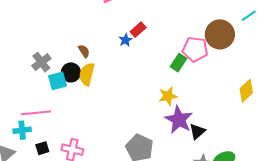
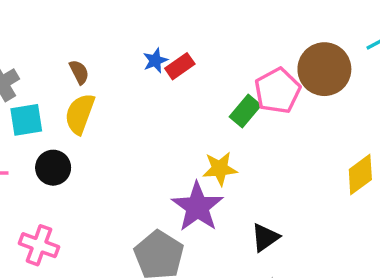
red rectangle: (138, 30) -> (180, 66), moved
pink pentagon: (195, 49) -> (277, 91), turned 30
black circle: (71, 72) -> (53, 168), moved
purple star: (179, 120) -> (197, 207), moved

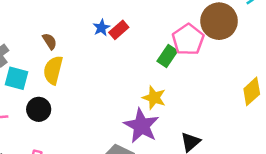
cyan square: (26, 120) -> (17, 78), turned 30
yellow star: (220, 169) -> (154, 98), turned 30

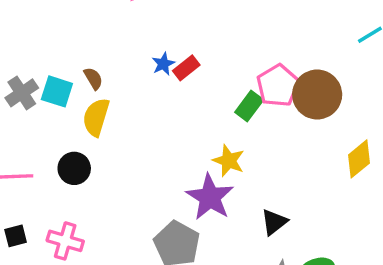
brown circle: (219, 21) -> (317, 95), moved
cyan square: (17, 78) -> (57, 91), moved

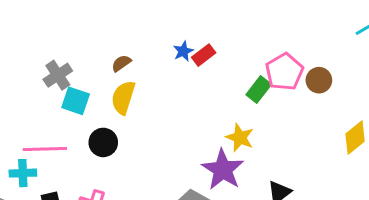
brown semicircle: (93, 78) -> (121, 63), turned -96
cyan square: (57, 91) -> (76, 101), moved
brown circle: (317, 95) -> (319, 80), size x0.6

